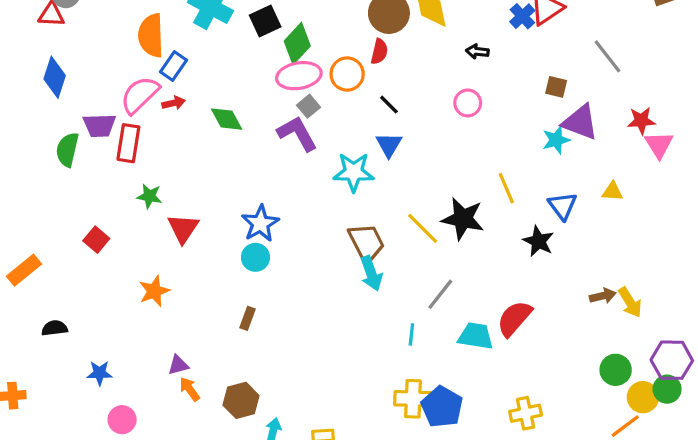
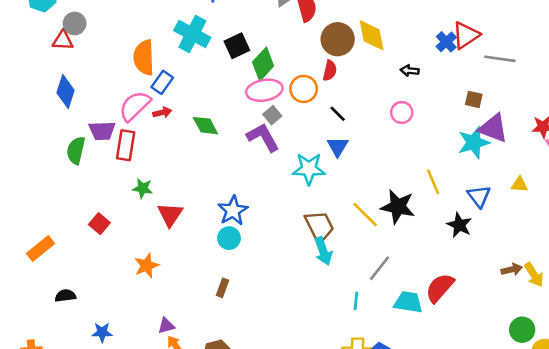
gray line: (608, 56) -> (500, 59), moved, turned -44
cyan star: (556, 140) -> (474, 143), size x1.4

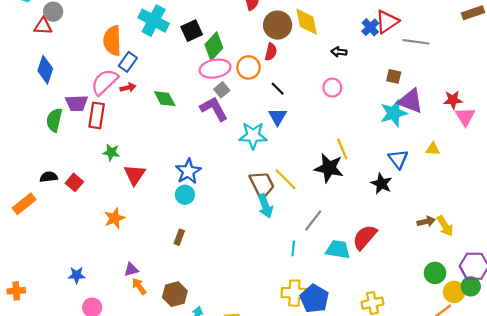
yellow line: (433, 182) -> (342, 149), moved
yellow line: (365, 215) -> (285, 179), moved
black semicircle: (65, 296) -> (49, 177), moved

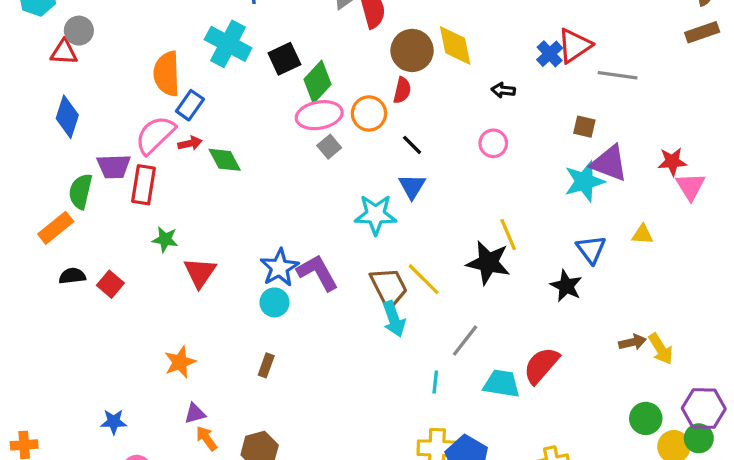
green diamond: (165, 99) -> (225, 160), moved
purple L-shape: (214, 109) -> (318, 273), moved
orange rectangle: (24, 204) -> (56, 228), moved
orange star: (115, 218) -> (180, 362), moved

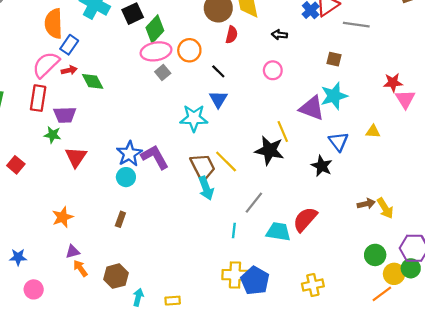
red semicircle: (402, 90) -> (232, 35), moved
purple triangle: (609, 163) -> (312, 108), moved
purple trapezoid: (114, 167) -> (65, 115), moved

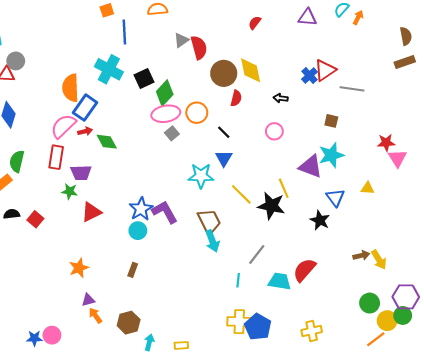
blue rectangle: (69, 45) -> (85, 108), size x1.4
red triangle: (76, 157) -> (91, 212), turned 30
yellow line: (226, 162) -> (241, 194), moved
blue star: (18, 257) -> (34, 338), moved

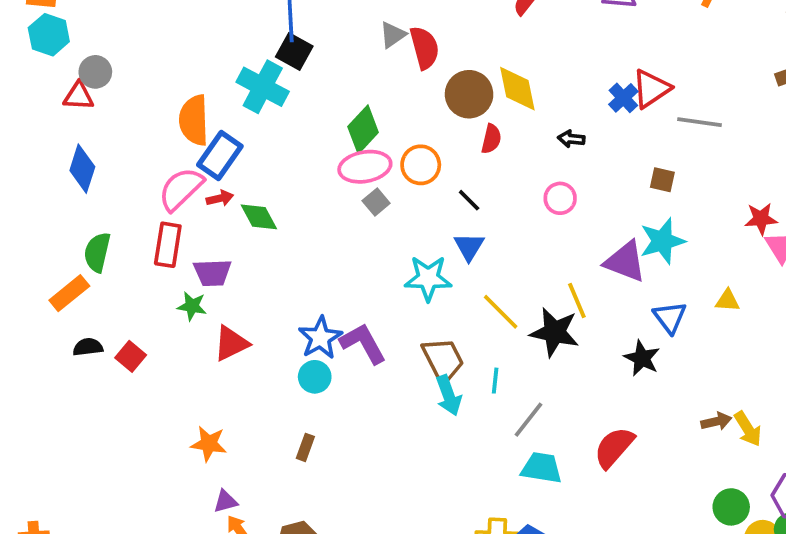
black square: (144, 79) -> (294, 51), moved, turned -36
orange star: (79, 268) -> (209, 444), turned 30
cyan line: (238, 280) -> (495, 381), moved
cyan trapezoid: (280, 281) -> (542, 468), moved

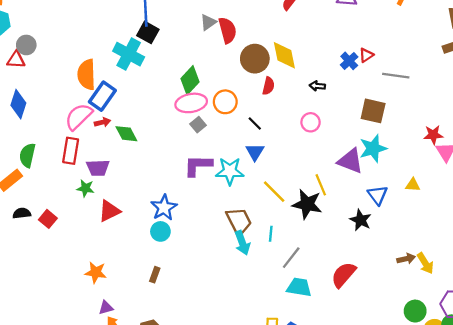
red triangle: (651, 89) -> (366, 55), size x0.6
brown square: (662, 180) -> (373, 111), size x1.6
purple L-shape: (363, 343) -> (198, 166), moved, turned -60

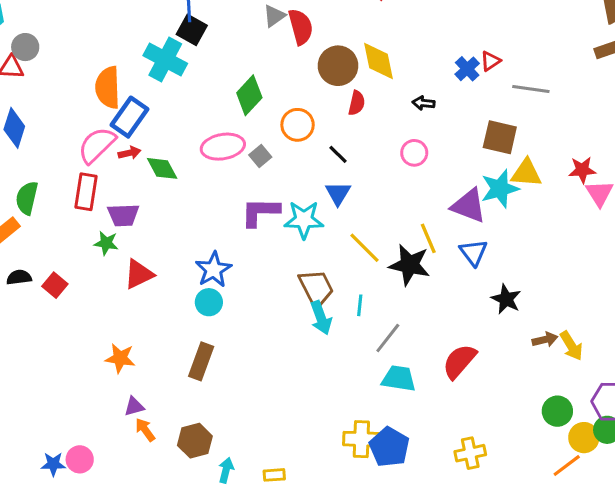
pink ellipse: (191, 103) -> (223, 147), moved
yellow triangle: (413, 185) -> (526, 173), moved, size x1.5
blue triangle: (378, 195) -> (473, 252), moved
black star: (361, 220) -> (506, 299), moved
brown rectangle: (155, 275) -> (201, 361), size x1.6

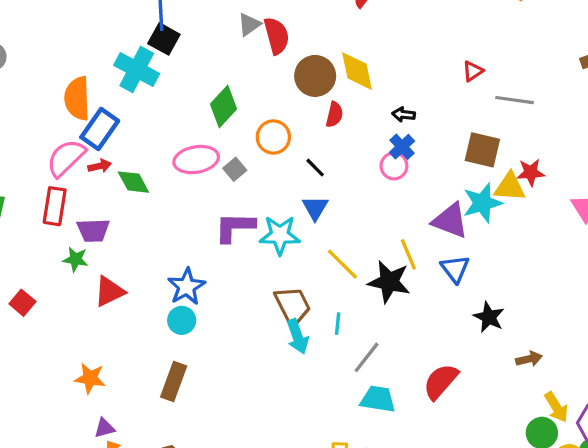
blue cross: (467, 69) -> (402, 147), moved
red star: (582, 170) -> (531, 172), moved
yellow arrow: (571, 346) -> (556, 407), moved

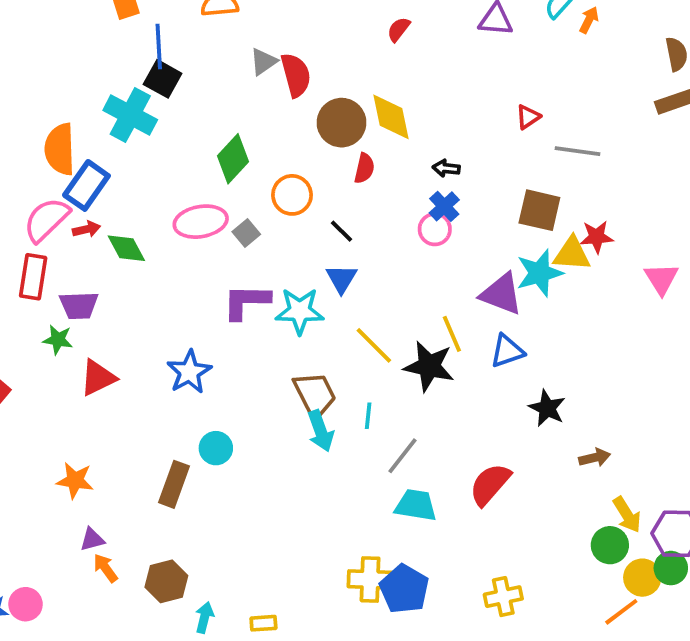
blue triangle: (455, 269) -> (507, 351), turned 48
cyan circle: (182, 320) -> (216, 448), moved

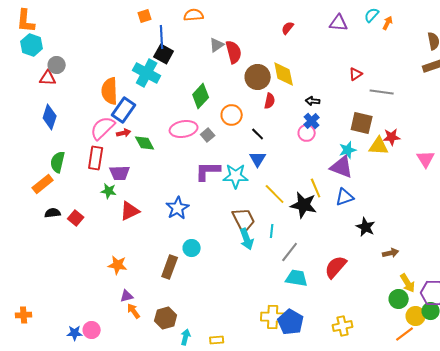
cyan star: (539, 273) -> (348, 150), moved, size x0.7

